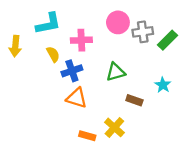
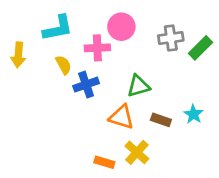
pink circle: (118, 22) -> (121, 27), moved
cyan star: (163, 85) -> (193, 114), moved
orange triangle: (77, 98) -> (121, 117), moved

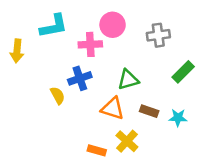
green rectangle: (200, 48) -> (183, 72), moved
yellow semicircle: (63, 65) -> (58, 95), moved
cyan star: (193, 114) -> (178, 118), moved, turned -30

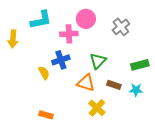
gray cross: (158, 35) -> (121, 27), turned -30
green rectangle: (183, 72) -> (140, 65), moved, turned 30
green triangle: (128, 80) -> (98, 61), turned -30
orange rectangle: (97, 150) -> (46, 115), moved

